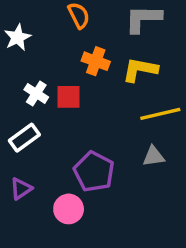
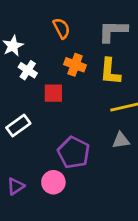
yellow L-shape: (140, 70) -> (110, 72), turned -96
white cross: (36, 93) -> (28, 70), moved
purple triangle: (21, 189) -> (16, 186), moved

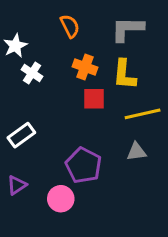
red square: (53, 93) -> (94, 99), moved
purple triangle: (16, 186) -> (17, 185), moved

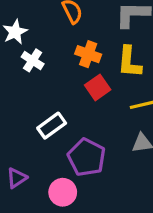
red square: (94, 99) -> (98, 87), turned -35
white rectangle: (21, 135) -> (52, 126), moved

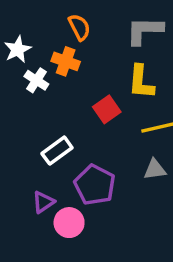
orange cross: (88, 54) -> (66, 61), moved
purple triangle: (17, 178) -> (43, 202), moved

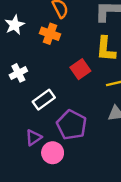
white cross: (36, 80) -> (18, 73), moved, turned 30

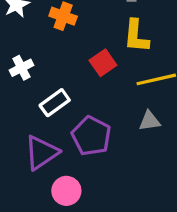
purple triangle: (34, 138) -> (41, 153), size x1.6
pink circle: (53, 153) -> (66, 191), moved

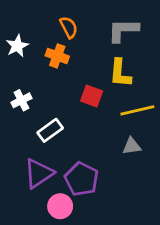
red square: (103, 63) -> (92, 96), turned -35
purple pentagon: (91, 136) -> (82, 179), moved

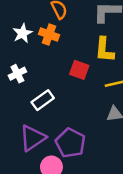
white star: (17, 46) -> (22, 33), moved

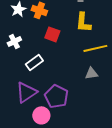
red square: (79, 70) -> (52, 34), moved

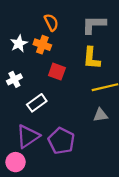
pink circle: (41, 115) -> (16, 162), moved

